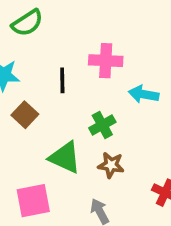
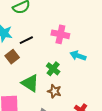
black line: (62, 80) -> (26, 40), moved, turned 56
green cross: (102, 125) -> (53, 69), turned -32

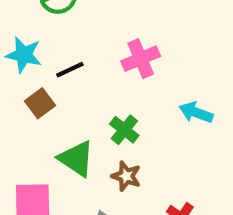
pink cross: (60, 34) -> (141, 59), turned -36
cyan arrow: (78, 56) -> (196, 113), moved

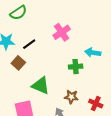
green cross: (124, 130) -> (76, 67), moved, turned -32
brown star: (126, 176) -> (71, 97), moved

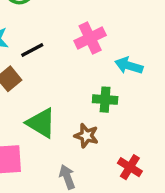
cyan arrow: (93, 53) -> (129, 66), moved
brown star: (71, 97) -> (86, 136), moved

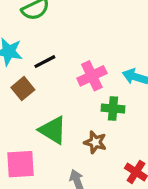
pink cross: (90, 38) -> (92, 76), moved

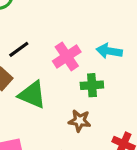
green triangle: (53, 130) -> (32, 95), moved

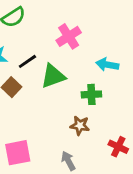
pink cross: (67, 56) -> (69, 36), moved
green triangle: (32, 95) -> (53, 76), moved, turned -44

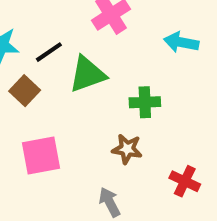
cyan arrow: (107, 65) -> (181, 42), moved
pink square: (18, 153) -> (41, 155), moved

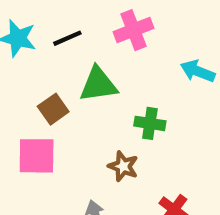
black line: (49, 52) -> (67, 38), moved
brown square: (25, 91) -> (53, 109), moved

